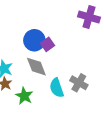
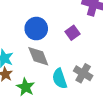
purple square: (47, 44) -> (72, 33), moved

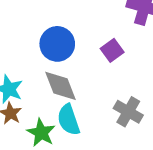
cyan semicircle: (60, 79) -> (69, 120), moved

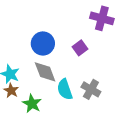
cyan semicircle: (69, 120) -> (65, 89), moved

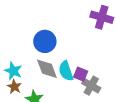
purple square: (80, 48) -> (81, 74), moved, turned -32
cyan semicircle: (65, 89) -> (66, 71), moved

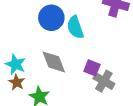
blue circle: (45, 41) -> (51, 18), moved
cyan semicircle: (66, 71) -> (75, 27), moved

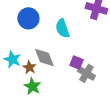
blue circle: (51, 18) -> (28, 18), moved
brown star: (17, 82) -> (29, 67), moved

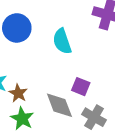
gray diamond: (44, 57) -> (59, 105), moved
gray cross: (86, 73) -> (94, 117), moved

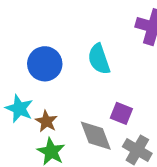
blue circle: (17, 28) -> (45, 64), moved

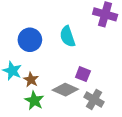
gray diamond: (96, 136) -> (65, 90), turned -45

